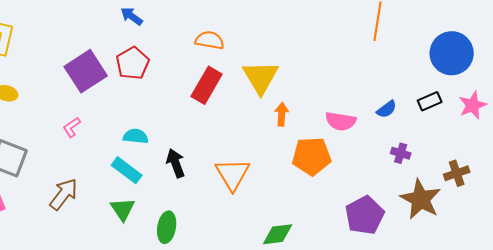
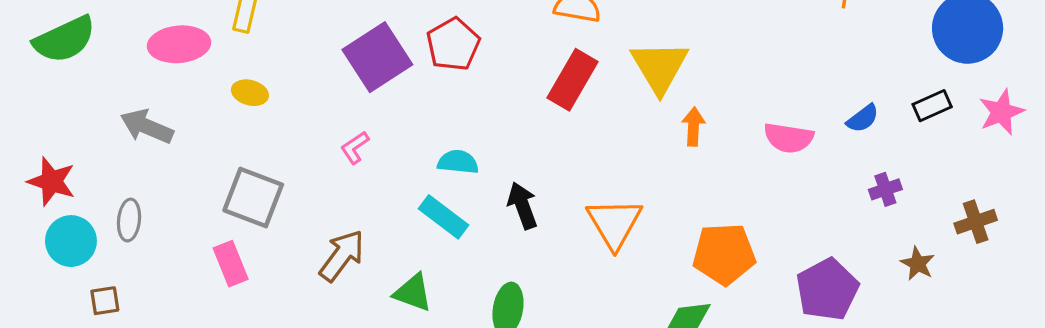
purple cross: (401, 153) -> (885, 189), turned -36
orange pentagon: (312, 156) -> (724, 254), moved
brown star: (421, 199) -> (918, 264), size x0.5
green triangle: (123, 209) -> (413, 293), moved, turned -36

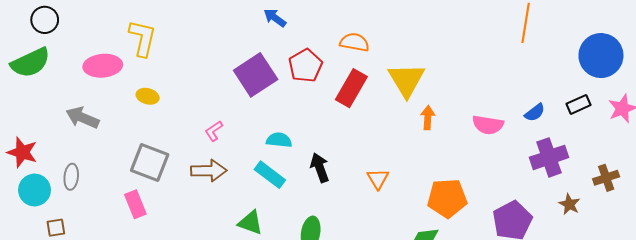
red pentagon: (453, 44) -> (306, 66), moved
purple square: (377, 57) -> (256, 75), moved
purple cross: (885, 189) -> (549, 157), size x1.8
orange triangle: (614, 223) -> (378, 179), size x0.6
brown arrow: (342, 256) -> (209, 171), moved, turned 52

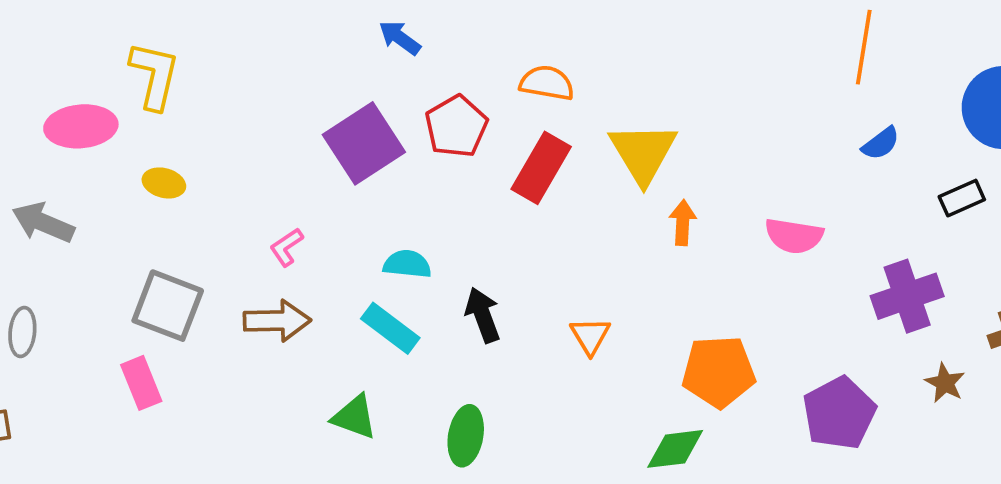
blue semicircle: (535, 113) -> (881, 143), moved

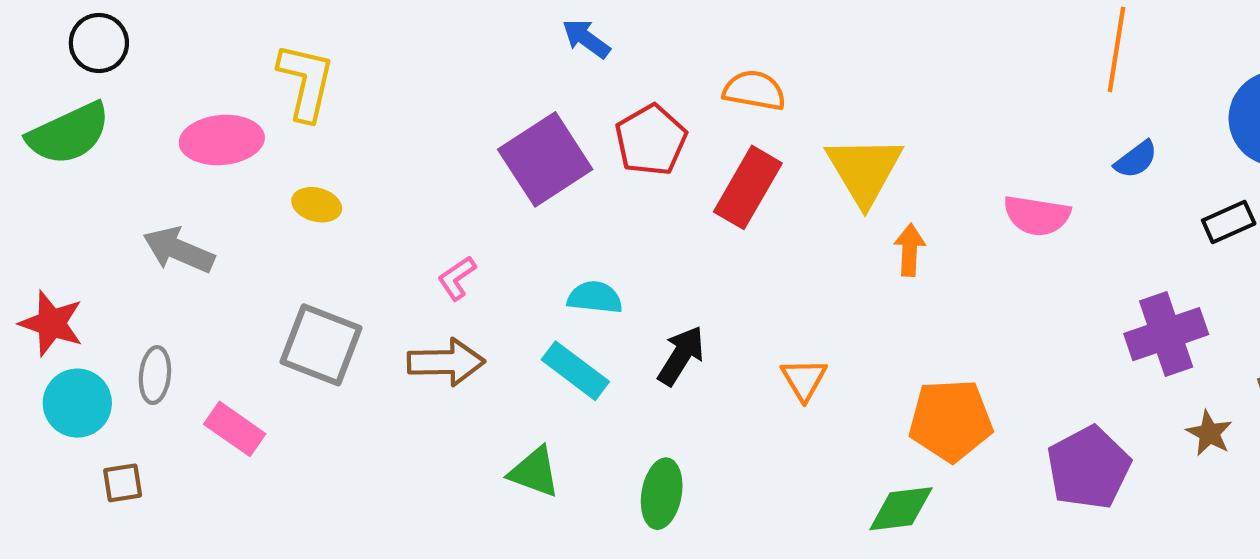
pink semicircle: (794, 236) -> (1037, 215), moved
black arrow: (483, 315) -> (681, 356), turned 52
pink rectangle: (141, 383) -> (235, 429), moved, turned -33

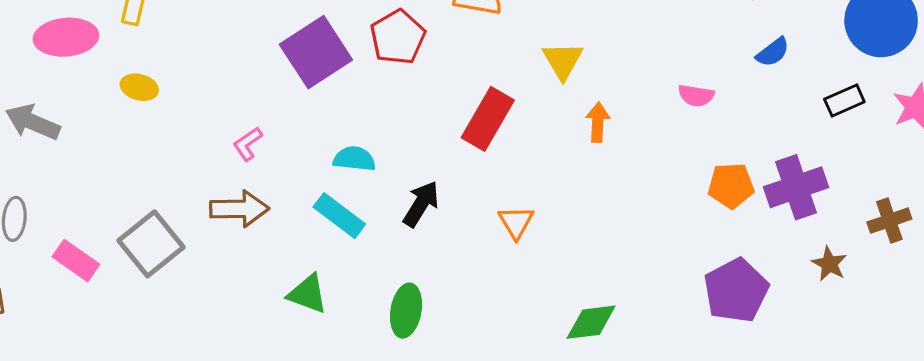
yellow triangle: (864, 170) -> (563, 61), size x0.7
red rectangle: (748, 187) -> (488, 119), moved
pink semicircle: (1037, 215) -> (696, 96), size x0.7
gray square: (321, 345) -> (151, 244), moved, turned 30
orange pentagon: (951, 420) -> (731, 186), moved, size x0.7

